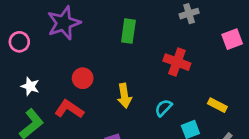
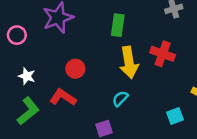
yellow arrow: (124, 96) -> (129, 62), moved, size x1.4
cyan semicircle: (163, 108) -> (120, 99), moved

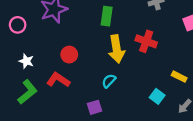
cyan square: (175, 116) -> (157, 96), turned -32

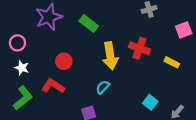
green rectangle: (107, 16) -> (89, 23), moved, turned -60
pink circle: (18, 25) -> (17, 43), moved
yellow rectangle: (179, 77) -> (172, 62), moved

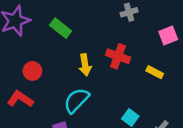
yellow arrow: (110, 56) -> (85, 65), size x0.7
cyan semicircle: (103, 87) -> (76, 100), size x1.6

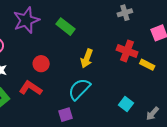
red cross: (118, 56) -> (127, 51), moved
yellow arrow: (85, 65) -> (87, 58), turned 30

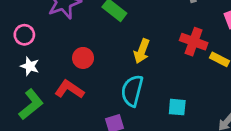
cyan semicircle: (79, 89) -> (132, 91), turned -30
cyan square: (126, 104) -> (177, 107), moved, turned -32

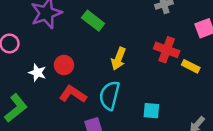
white star: (30, 66) -> (37, 73), moved
red L-shape: (69, 89) -> (73, 94), moved

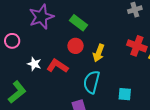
red circle: (64, 65) -> (76, 46), moved
red L-shape: (73, 94) -> (57, 66), moved

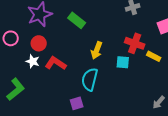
red circle: (76, 46) -> (39, 43), moved
cyan square: (125, 94) -> (123, 62), moved

